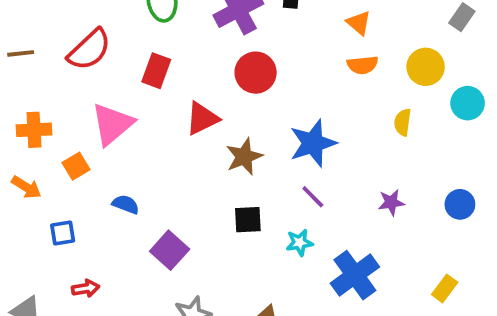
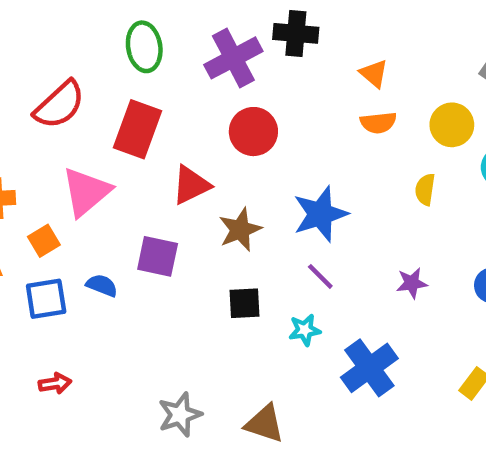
red rectangle: (156, 71) -> (138, 129), size x1.4
blue square: (63, 233) -> (46, 299), moved, size x1.4
purple square: (170, 250) -> (158, 256), moved, turned -30

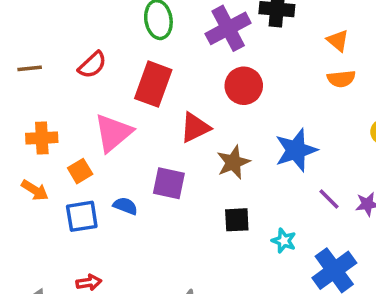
red semicircle: (59, 105) -> (92, 65), size x0.7
purple line: (320, 276) -> (329, 199), moved
cyan star: (305, 330) -> (284, 241), turned 30

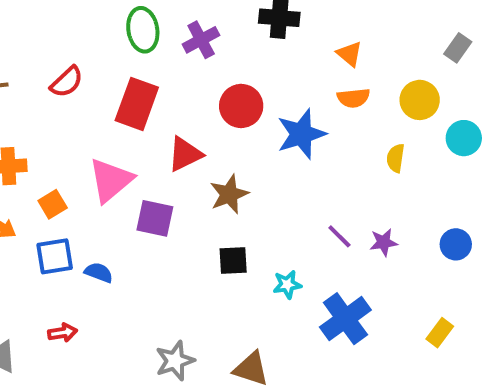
purple cross: (228, 28) -> (201, 40), moved, size x0.7
pink triangle: (113, 133) -> (111, 180), moved
blue star: (296, 150) -> (301, 134), moved
blue semicircle: (125, 206) -> (99, 272), moved
cyan star: (284, 241) -> (287, 285), turned -30

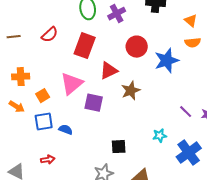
black square: (233, 260) -> (119, 147), moved

